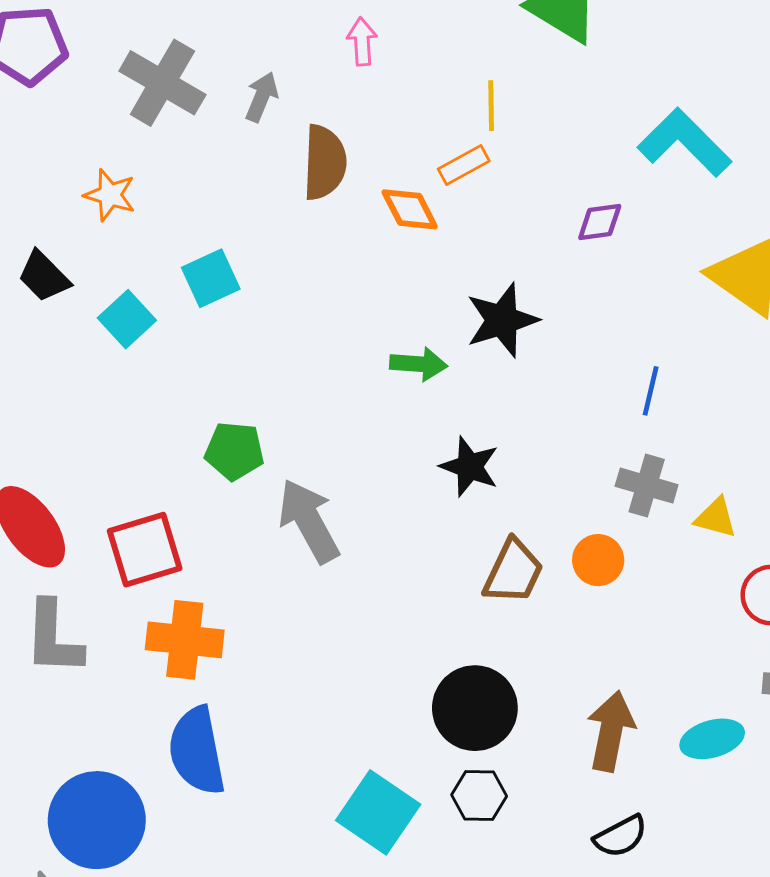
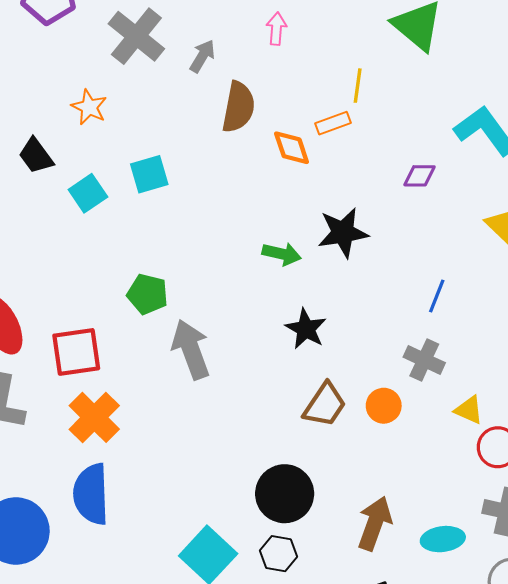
yellow triangle: (716, 518) -> (469, 410), moved
orange cross: (185, 640) -> (94, 417), turned 30

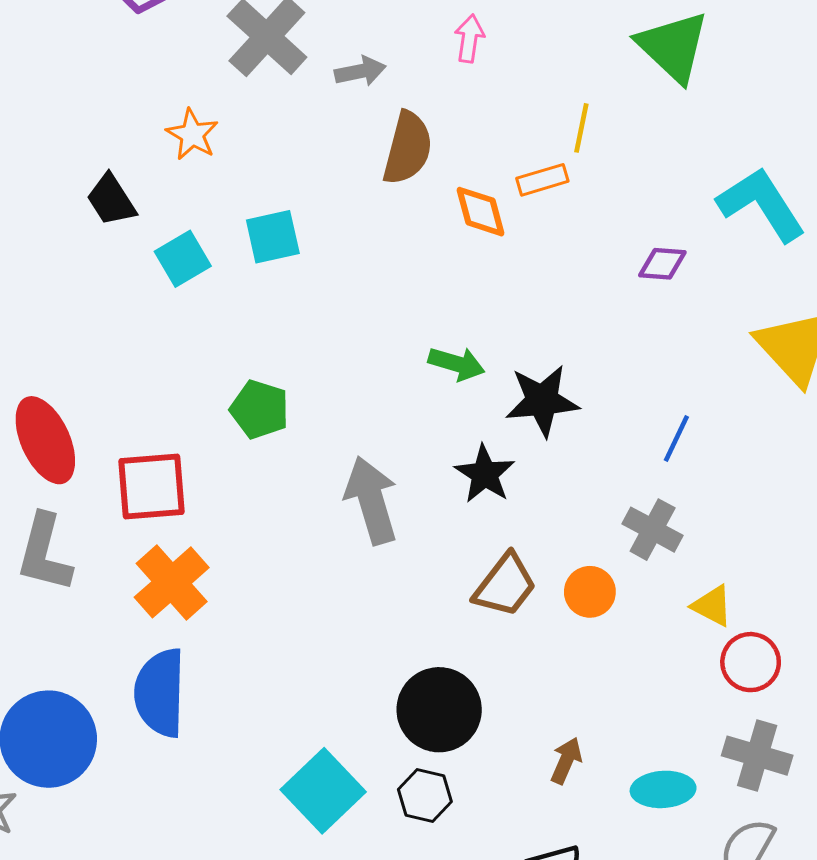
gray arrow: (202, 56) -> (360, 71), turned 44
black star: (343, 233) -> (542, 401), moved
gray arrow: (191, 349) -> (371, 500), moved
brown arrow: (375, 523) -> (566, 761), size x0.6

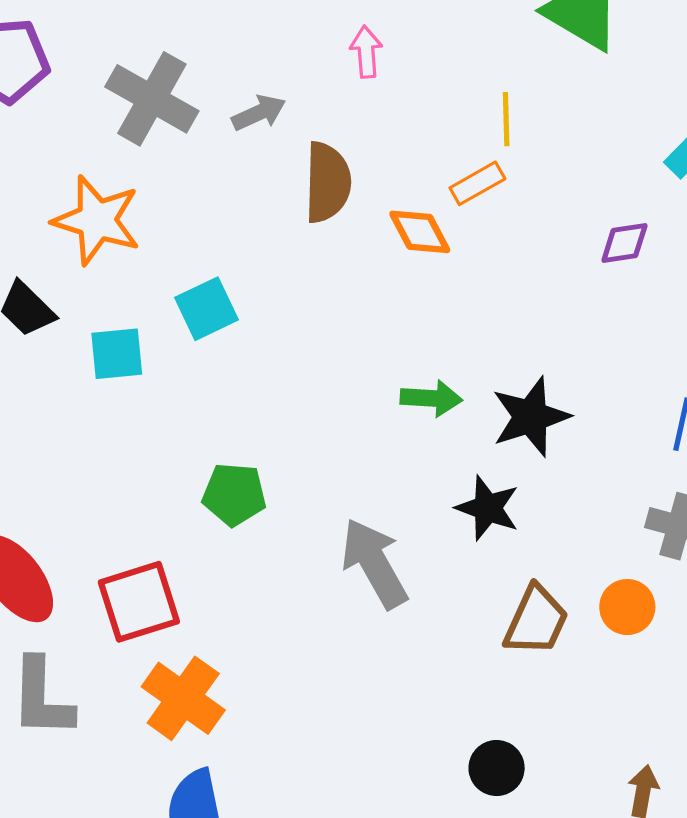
orange star: (192, 135) -> (97, 220), size x1.6
cyan square: (183, 259) -> (117, 354), turned 38
black circle: (439, 710) -> (497, 768), size x0.6

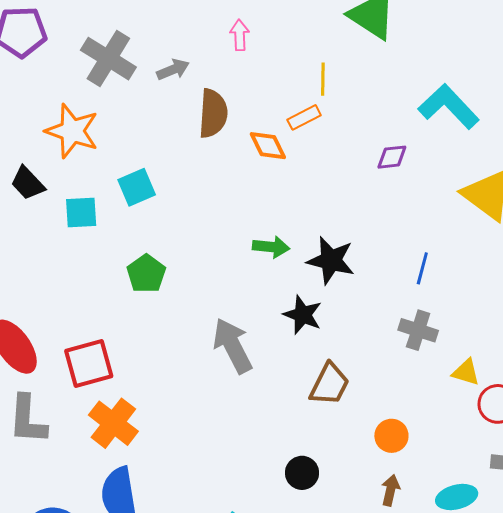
black star: (531, 417) -> (331, 260), turned 30
green pentagon: (234, 494) -> (146, 274), moved, turned 30
orange circle: (627, 607) -> (391, 436), moved

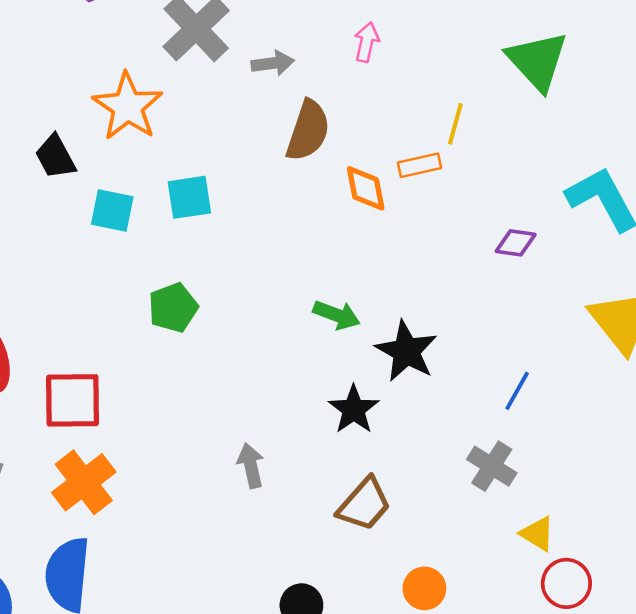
gray arrow: (233, 346) -> (251, 466), moved, size x0.6

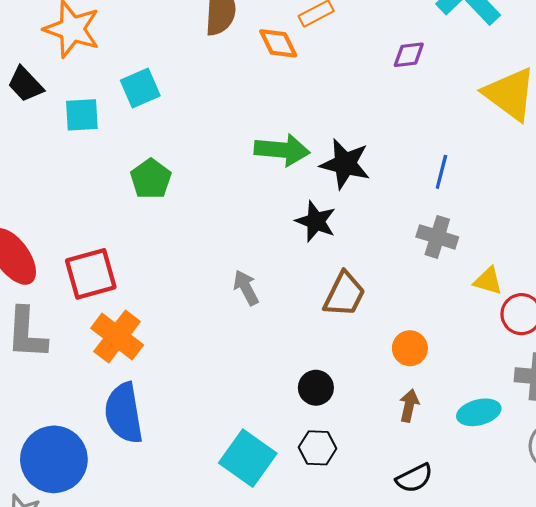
green arrow: (337, 315) -> (282, 150), size x1.4

